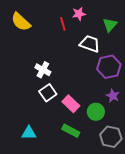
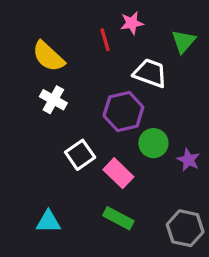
yellow semicircle: (21, 22) -> (48, 56), moved
purple hexagon: (109, 67) -> (123, 111), moved
white cross: (43, 70) -> (53, 100), moved
green circle: (96, 112) -> (153, 143), moved

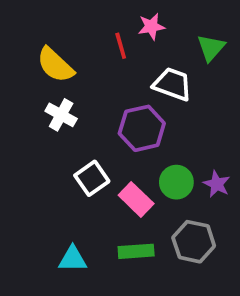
green circle: (153, 143) -> (176, 182), moved
green rectangle: (118, 218) -> (136, 251), turned -32
cyan triangle: (48, 222) -> (73, 259), moved
gray hexagon: (185, 228) -> (194, 242), moved

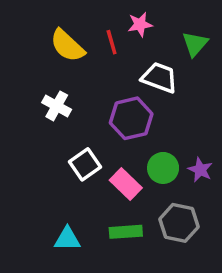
yellow semicircle: (55, 65) -> (67, 46), moved

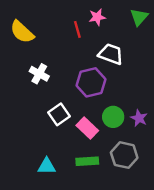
green triangle: (195, 44) -> (139, 17), moved
yellow semicircle: (67, 46) -> (22, 32), moved

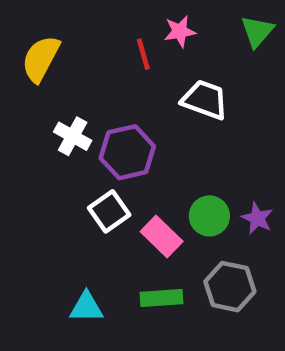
yellow semicircle: (22, 32) -> (41, 59), turned 75
purple hexagon: (91, 82) -> (127, 152), moved

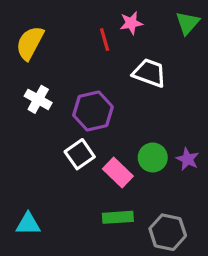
white cross: (73, 136) -> (38, 99), moved
gray hexagon: (230, 287) -> (168, 232), moved
cyan triangle: (86, 307) -> (28, 224), moved

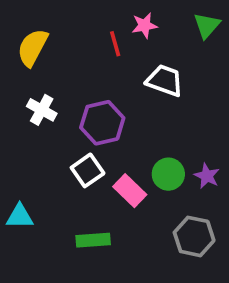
green rectangle: (118, 217) -> (93, 240), moved
cyan triangle: (28, 224) -> (20, 216), moved
gray hexagon: (168, 232) -> (194, 236), moved

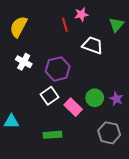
green triangle: (207, 25) -> (116, 25), moved

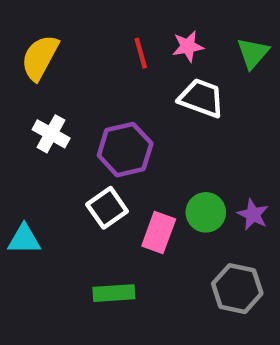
pink star: (81, 14) -> (188, 46), moved
pink rectangle: (73, 107) -> (159, 233), turned 66
cyan triangle: (11, 121) -> (24, 239), moved

